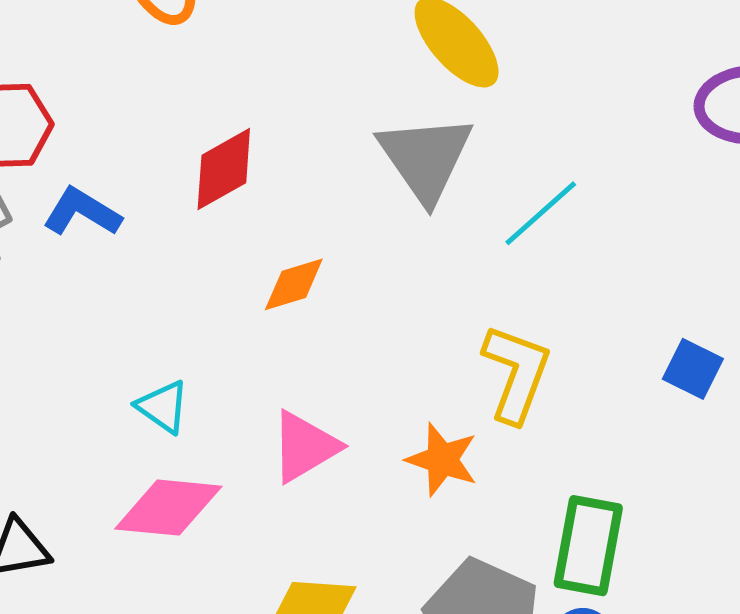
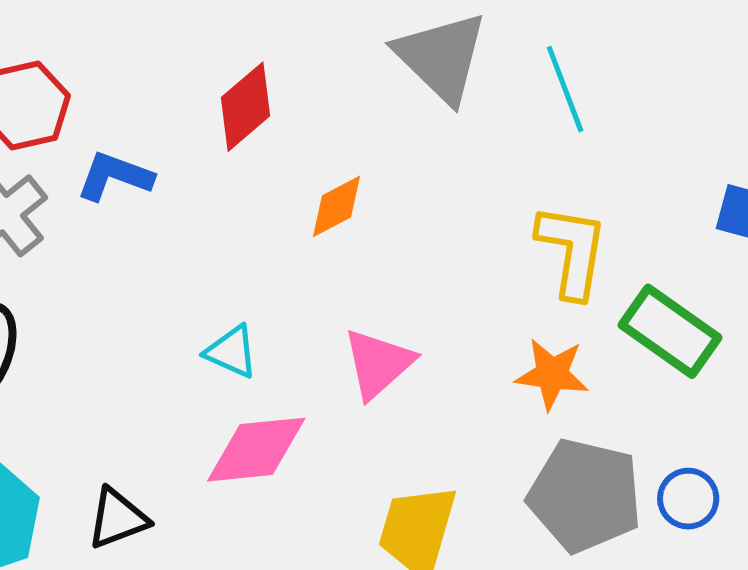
cyan line: (541, 213) -> (565, 89), turned -58
orange star: (442, 460) -> (552, 374), moved
green rectangle: (588, 546) -> (670, 331), moved, turned -54

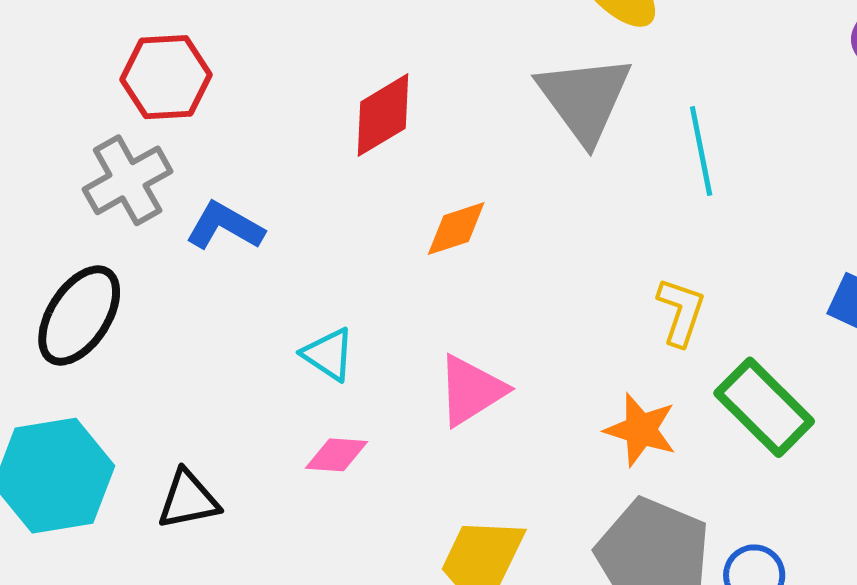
blue L-shape: (115, 176) -> (225, 226), moved
yellow L-shape: (572, 251) -> (681, 312), size x0.7
pink diamond: (256, 450) -> (336, 455), size x0.6

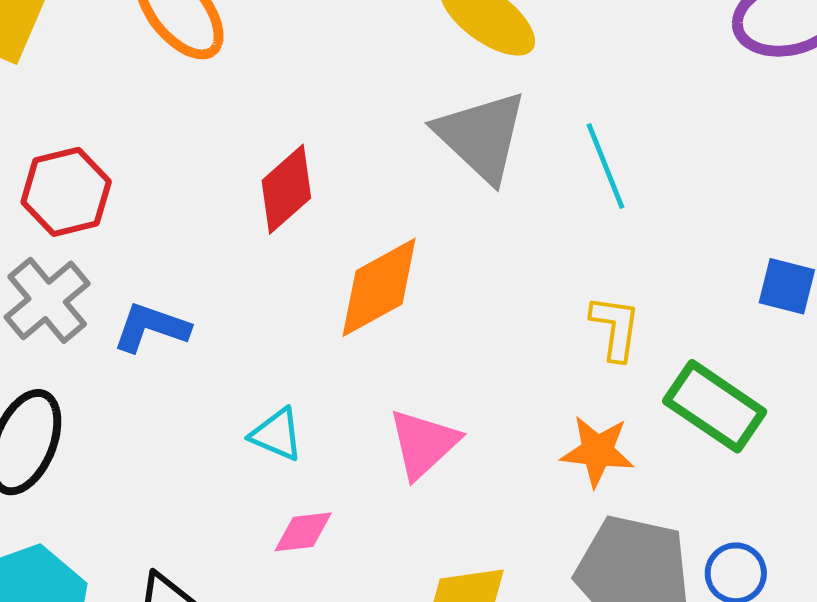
orange diamond: (456, 229) -> (379, 287), size x1.6

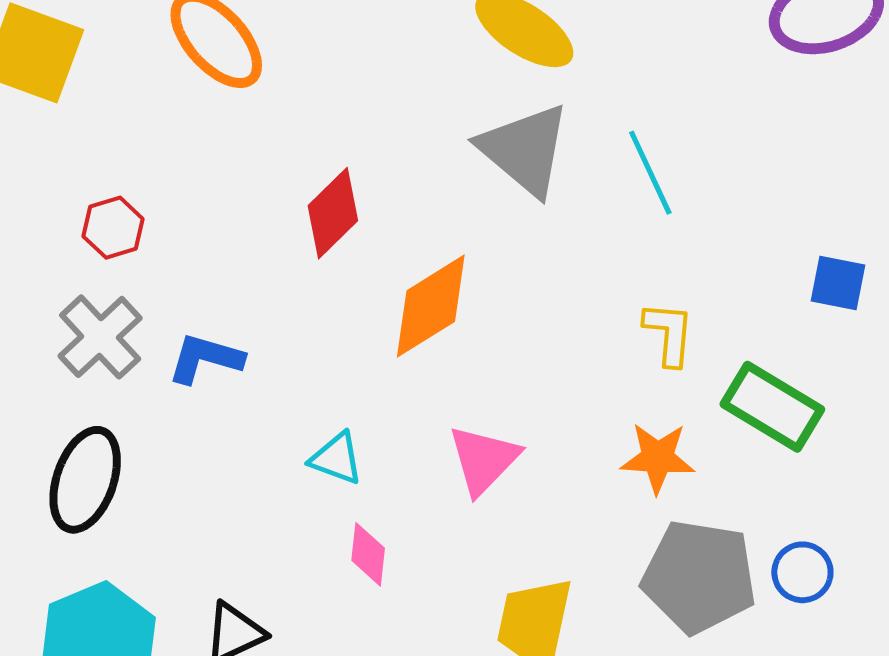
red hexagon: (66, 192) -> (113, 228), size x0.7
pink diamond: (303, 532) -> (368, 554), turned -74

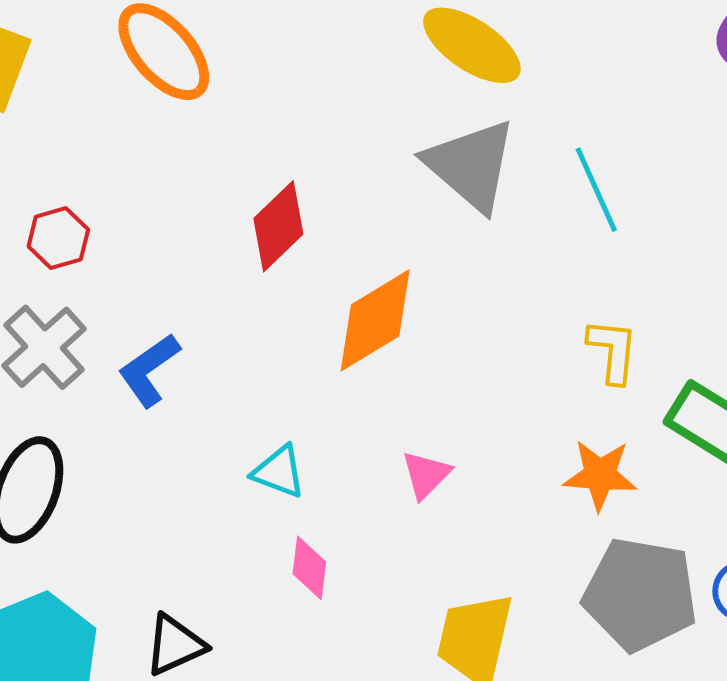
blue L-shape: (205, 358) -> (149, 370), turned -52
pink triangle: (484, 460) -> (426, 475), size x0.7

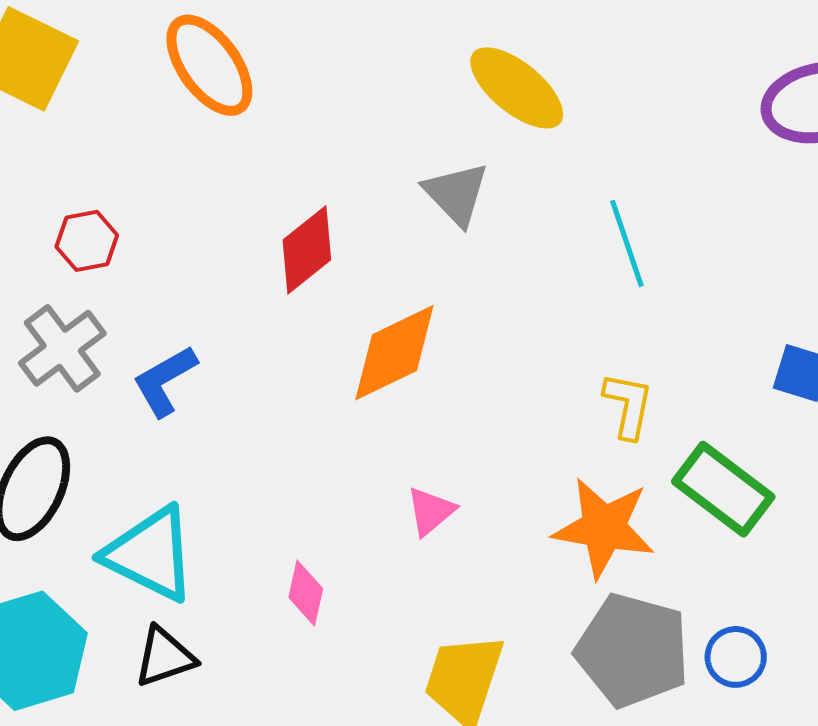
gray triangle: (471, 165) -> (456, 194), moved, size x0.7
cyan triangle: (279, 472) -> (150, 554), moved, size x1.8
orange star: (600, 475) -> (604, 528), size x1.4

